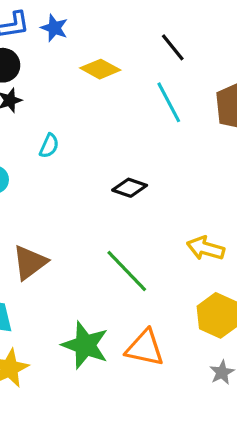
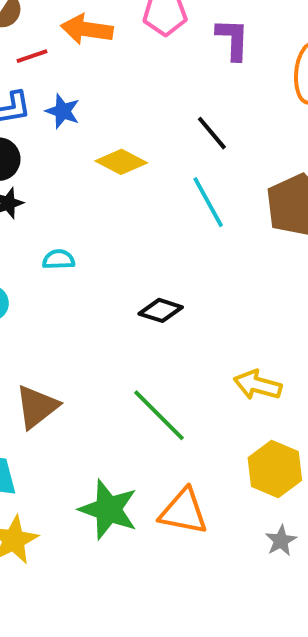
cyan semicircle: (49, 146) -> (59, 259), turned -115

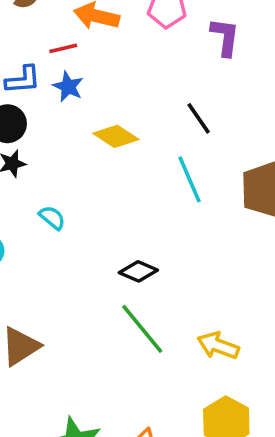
red line: (32, 56) -> (63, 48), moved
cyan semicircle: (59, 259) -> (52, 218), turned 36
green line: (159, 415) -> (142, 329), moved

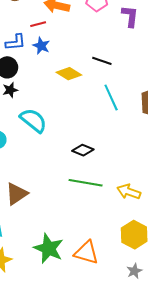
black line: (199, 118) -> (102, 61), moved, turned -36
cyan semicircle: (52, 218) -> (33, 120), size x1.8
green line: (142, 329) -> (86, 183), turned -40

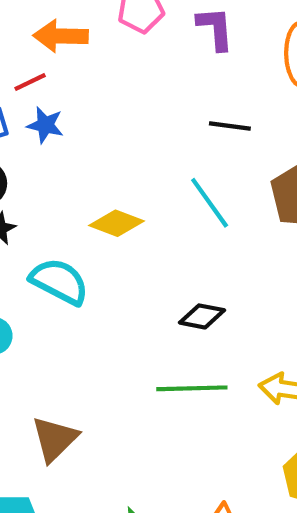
black line: (102, 61) -> (230, 126), moved
yellow diamond: (69, 74) -> (116, 223), moved
black diamond: (83, 150) -> (202, 316), moved

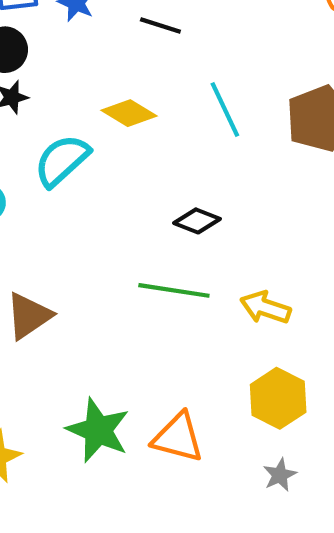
black line: (230, 126) -> (160, 25), moved
cyan semicircle: (59, 281) -> (62, 160), turned -80

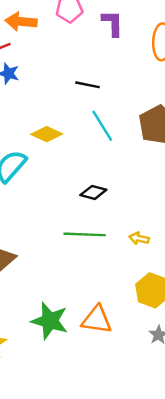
black line: (160, 25) -> (88, 85), moved
yellow arrow: (265, 308) -> (139, 238), size x0.7

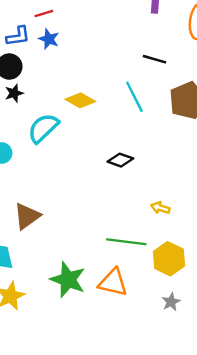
black line: (88, 85) -> (154, 59), moved
green line: (85, 234) -> (126, 242), moved

